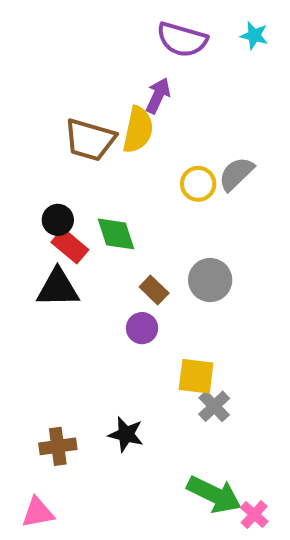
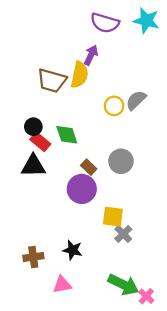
cyan star: (254, 36) -> (146, 21), size x1.6
purple circle: (142, 328) -> (82, 189), size x1.6
pink triangle: (38, 512) -> (62, 285), moved

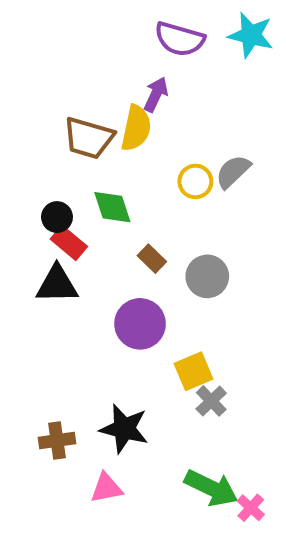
green diamond: (67, 135) -> (112, 207), moved
brown rectangle: (89, 167) -> (152, 259), moved
yellow square: (113, 217) -> (193, 371), turned -30
black star: (73, 250) -> (124, 429), size x1.4

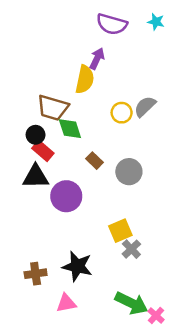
cyan star: (251, 35) -> (156, 22), size x0.6
brown trapezoid: (89, 138) -> (53, 108), moved
purple circle: (140, 324) -> (66, 196), moved

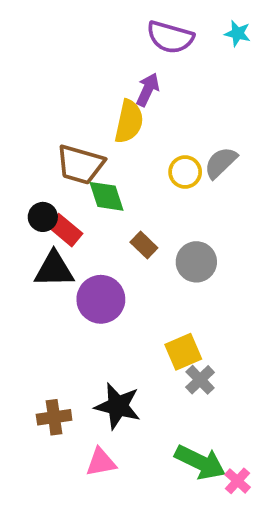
black circle: (36, 135) -> (43, 217), moved

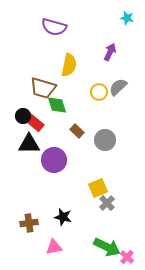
purple semicircle: (170, 37) -> (54, 27), moved
purple arrow: (148, 90) -> (110, 52), moved
black star: (118, 406) -> (63, 217), size x0.7

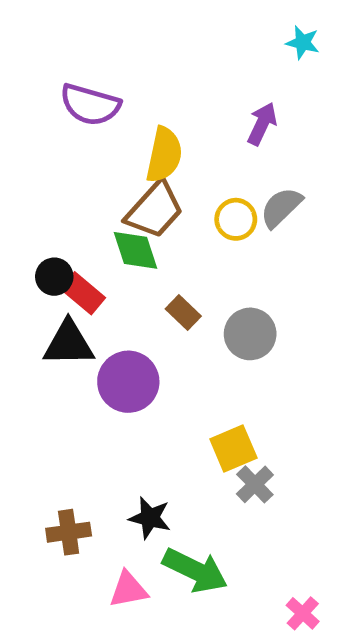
purple semicircle: (54, 27) -> (90, 105), moved
brown trapezoid: (43, 88) -> (155, 210), moved, turned -64
green arrow: (107, 247) -> (195, 570), moved

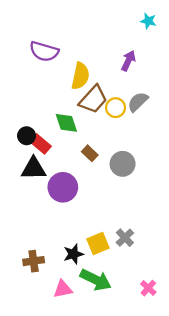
brown trapezoid: (155, 210) -> (93, 99), moved
yellow square: (233, 449) -> (98, 244), moved
black star: (150, 518) -> (73, 254), turned -30
pink cross: (303, 613) -> (148, 288), moved

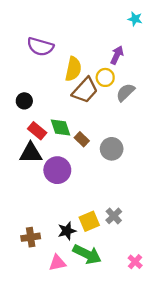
yellow circle: (116, 108) -> (105, 77), moved
green diamond: (66, 123) -> (60, 128), moved
black circle: (27, 136) -> (24, 101), moved

